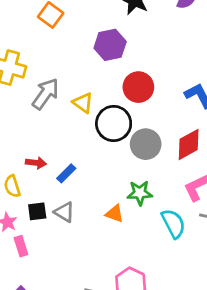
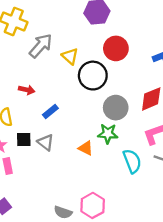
gray circle: (146, 144) -> (116, 108), moved
red arrow: (36, 163) -> (27, 90), moved

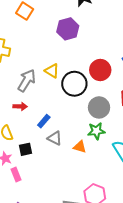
gray arrow: (41, 46) -> (27, 81), moved
red circle: (116, 48) -> (100, 70), moved
gray triangle: (46, 142) -> (55, 138), moved

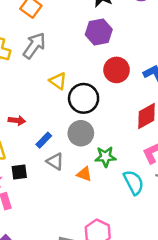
purple hexagon: (68, 29) -> (99, 32), moved
red circle: (100, 70) -> (117, 70), moved
gray arrow: (27, 81) -> (34, 46), moved
gray circle: (99, 107) -> (81, 133), moved

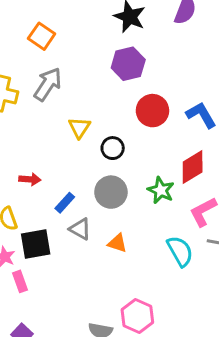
yellow triangle: (58, 81) -> (79, 128), turned 30
black circle: (84, 98) -> (113, 148), size x0.6
green star: (105, 157) -> (161, 190), moved, turned 30
black square: (19, 172) -> (36, 244), size x1.5

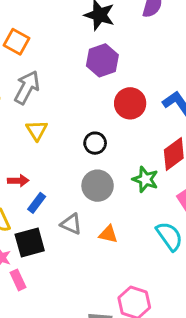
yellow triangle: (79, 128) -> (37, 130), moved
blue rectangle: (65, 203) -> (37, 203), moved

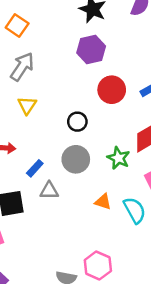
blue rectangle: (37, 203) -> (35, 168), moved
gray triangle: (71, 224) -> (49, 191), turned -30
orange triangle: (108, 234) -> (103, 202), moved

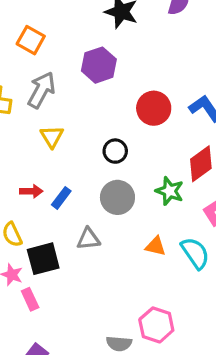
purple hexagon: (91, 50) -> (99, 65), moved
blue rectangle: (35, 168) -> (61, 198), moved

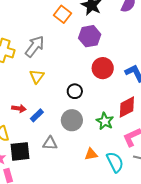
orange square: (31, 40) -> (63, 14), moved
purple hexagon: (99, 65) -> (90, 36), moved
orange triangle: (156, 246) -> (91, 154), turned -32

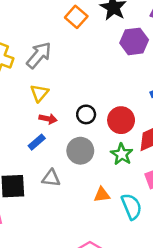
purple hexagon: (90, 36) -> (134, 41), moved
red circle: (103, 68) -> (121, 120), moved
red arrow: (19, 108) -> (48, 119), moved

